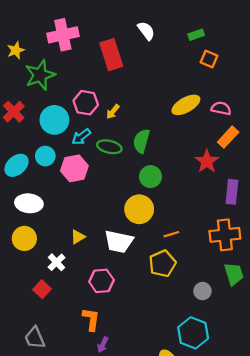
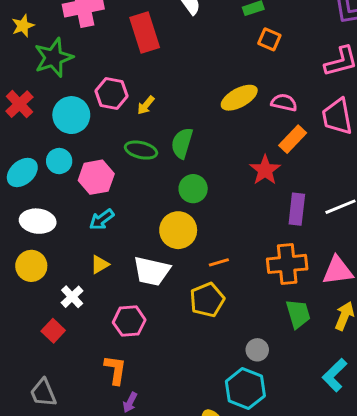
cyan arrow: (81, 137) -> (102, 220), moved
gray circle: (202, 291) -> (257, 350), moved

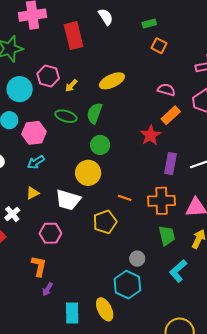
yellow ellipse: (239, 98) -> (112, 81), moved
orange line: (219, 262) -> (125, 198), moved, turned 32
cyan L-shape: (335, 375) -> (178, 271), moved

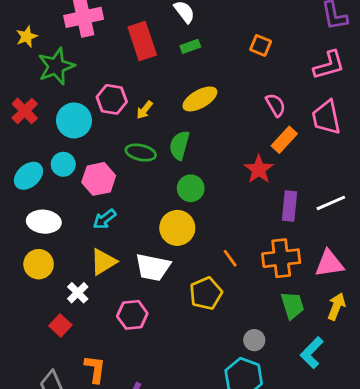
green rectangle: (149, 23) -> (190, 46), moved
pink semicircle: (166, 90) -> (276, 105), turned 48
yellow triangle: (33, 193) -> (103, 262), size x1.5
orange line: (125, 198) -> (230, 258), turned 40
orange L-shape: (39, 266) -> (95, 369), moved

